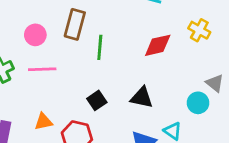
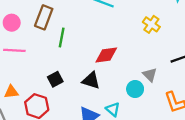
yellow cross: (199, 30) -> (151, 24), moved
red diamond: (158, 45) -> (106, 55), moved

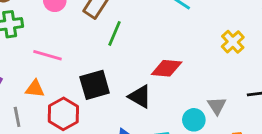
pink line: (14, 50) -> (48, 55), moved
black square: (55, 79) -> (95, 85), size x1.5

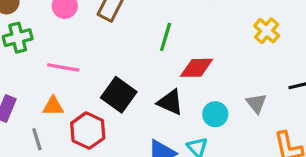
green line: (115, 33) -> (166, 37), moved
black square: (95, 85) -> (119, 95), turned -32
cyan circle: (194, 120) -> (215, 114), moved

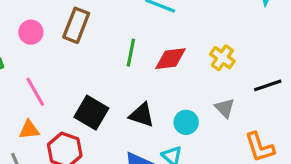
yellow cross: (267, 31) -> (222, 58), moved
pink line: (63, 68) -> (35, 92), turned 56
red diamond: (196, 68) -> (171, 59), moved

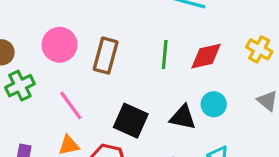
brown rectangle: (76, 25) -> (106, 56), moved
pink circle: (31, 32) -> (60, 45), size x1.4
cyan circle: (186, 122) -> (214, 104), moved

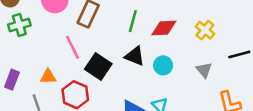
pink line: (71, 105) -> (72, 47), moved
black triangle: (183, 117) -> (135, 56), moved

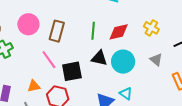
cyan circle: (163, 65) -> (123, 62), size x1.5
black square: (98, 67) -> (72, 71), turned -35

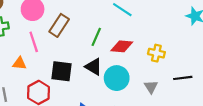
yellow cross: (151, 28) -> (156, 53), turned -35
pink line: (49, 60) -> (34, 42), moved
orange triangle: (34, 86) -> (19, 63), moved

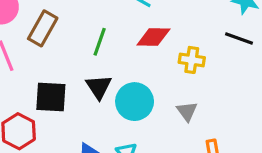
red diamond: (122, 46) -> (153, 37), moved
black triangle: (94, 67) -> (99, 87), turned 30
black line: (183, 78) -> (239, 38), moved, turned 30

